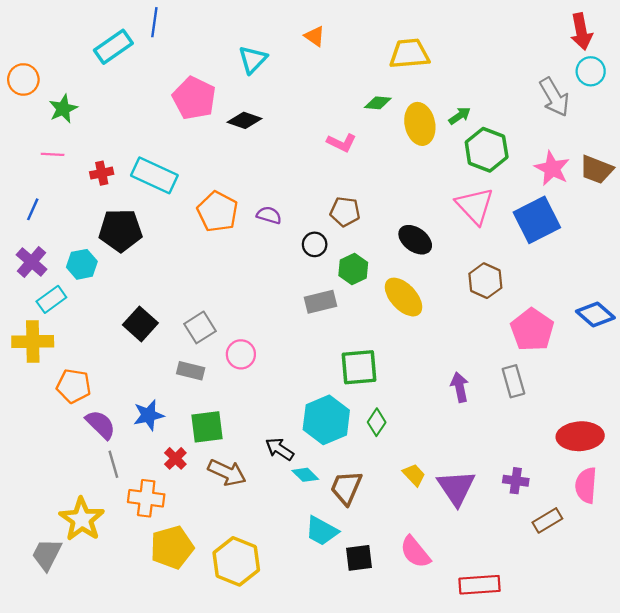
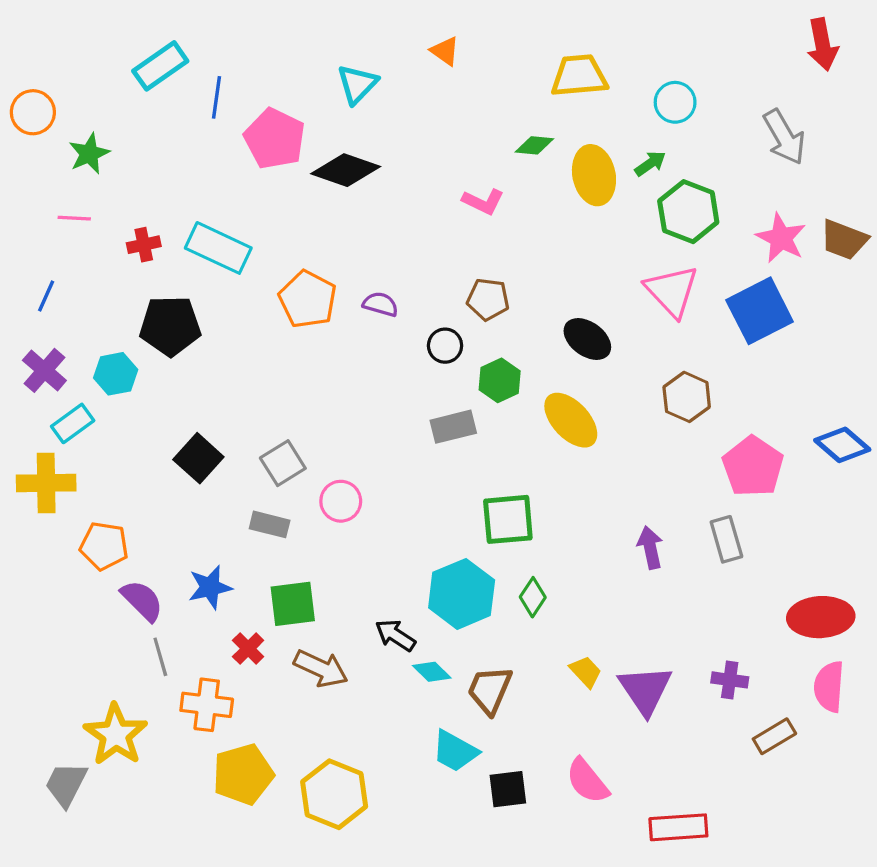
blue line: (154, 22) -> (217, 97), moved
cyan circle: (591, 71) -> (675, 102), moved
black diamond: (244, 120) -> (346, 170), size x1.4

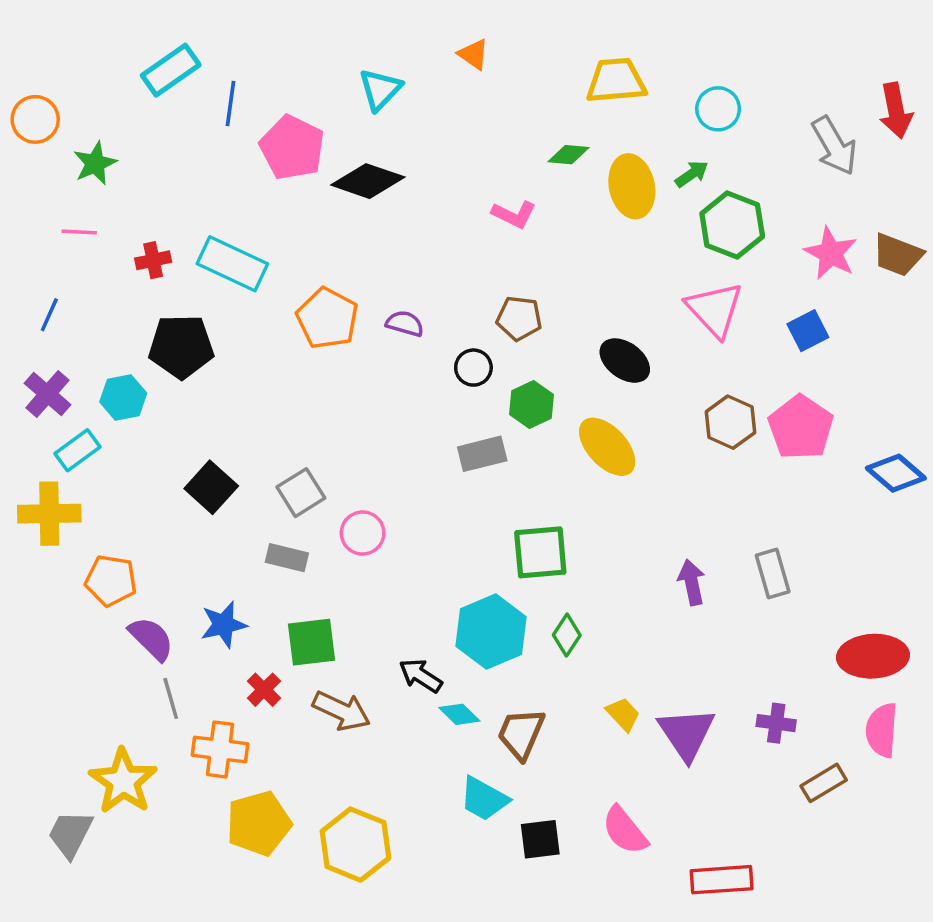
red arrow: (822, 44) -> (896, 111), moved
blue square: (760, 311) -> (808, 331), size x0.6
pink pentagon: (753, 466) -> (801, 427), moved

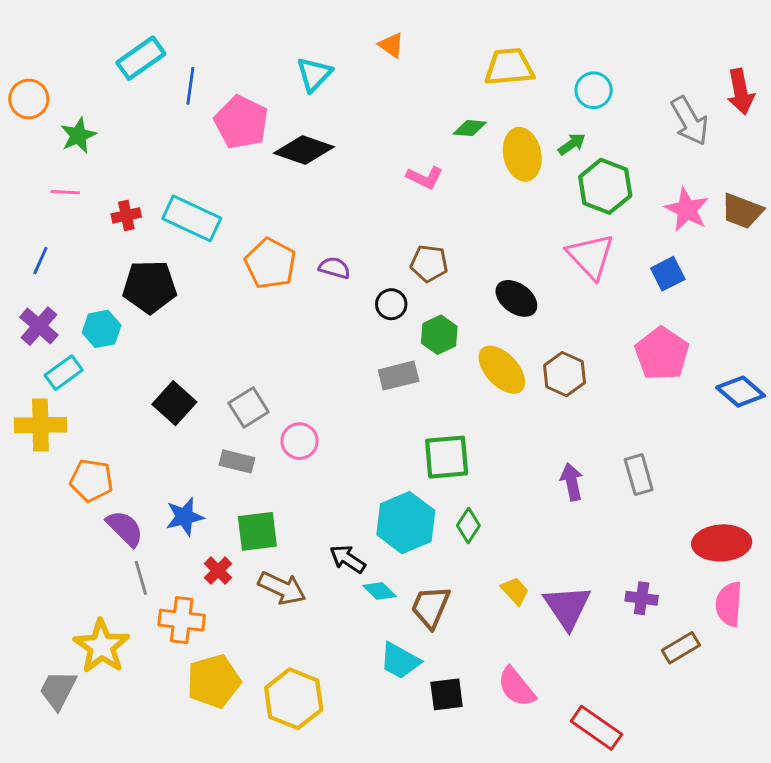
brown hexagon: (730, 422) -> (564, 374), moved
red rectangle: (722, 880) -> (596, 728), turned 39

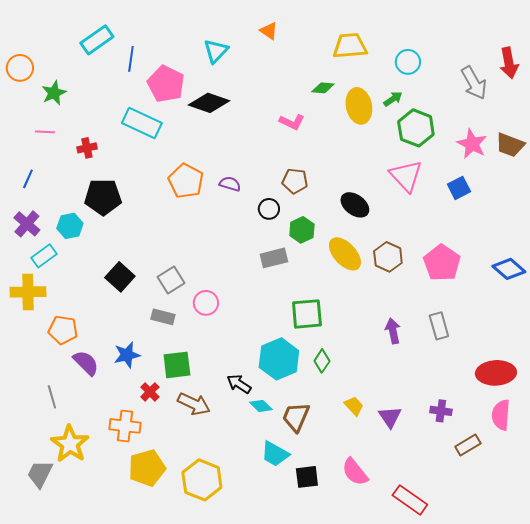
cyan rectangle: (192, 218) -> (142, 123), moved
pink pentagon: (662, 354) -> (442, 263), moved
gray line: (141, 578) -> (52, 397), moved
purple triangle: (567, 607) -> (390, 417), size x0.7

